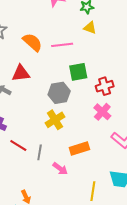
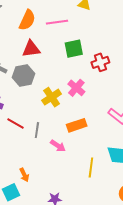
orange semicircle: (32, 42) -> (27, 20), turned 75
red triangle: (21, 73) -> (31, 49), moved
gray hexagon: (59, 93) -> (24, 76), moved
pink cross: (102, 112) -> (76, 88), moved

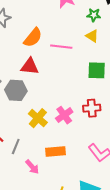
green square: (74, 49) -> (97, 70), moved
red cross: (100, 62) -> (92, 108), moved
yellow cross: (52, 97) -> (38, 118), turned -30

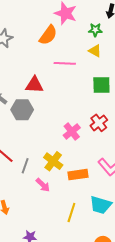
orange semicircle: (33, 37) -> (48, 35), moved
red cross: (92, 108) -> (99, 123), turned -30
yellow cross: (38, 118) -> (53, 161), moved
orange rectangle: (55, 151) -> (78, 175), moved

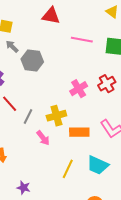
pink line: (65, 63) -> (82, 40), moved
red triangle: (34, 85) -> (51, 16), moved
yellow cross: (53, 161) -> (56, 116), turned 30

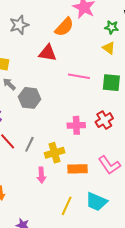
pink cross: (79, 89) -> (76, 125), turned 30
gray line: (28, 117) -> (29, 144), moved
pink arrow: (43, 138) -> (41, 175), turned 35

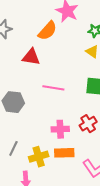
pink line: (79, 76) -> (53, 88), moved
orange rectangle: (78, 169) -> (64, 153), moved

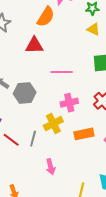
pink cross: (60, 129) -> (69, 103), moved
yellow cross: (39, 157) -> (53, 124), moved

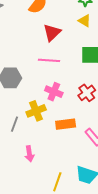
red triangle: (34, 45) -> (52, 32), moved, turned -48
pink cross: (69, 103) -> (54, 92), turned 30

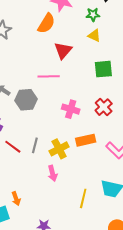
pink line: (49, 60) -> (49, 76), moved
yellow cross: (36, 111) -> (59, 149), moved

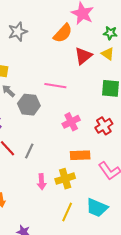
red triangle: (63, 50) -> (83, 56), moved
pink cross: (71, 109) -> (71, 122), turned 36
yellow cross: (59, 149) -> (65, 179), moved

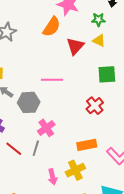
pink cross: (71, 122) -> (46, 128), moved
red cross: (104, 126) -> (95, 106), moved

